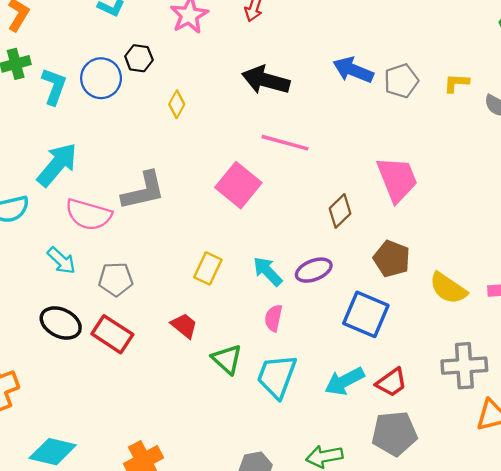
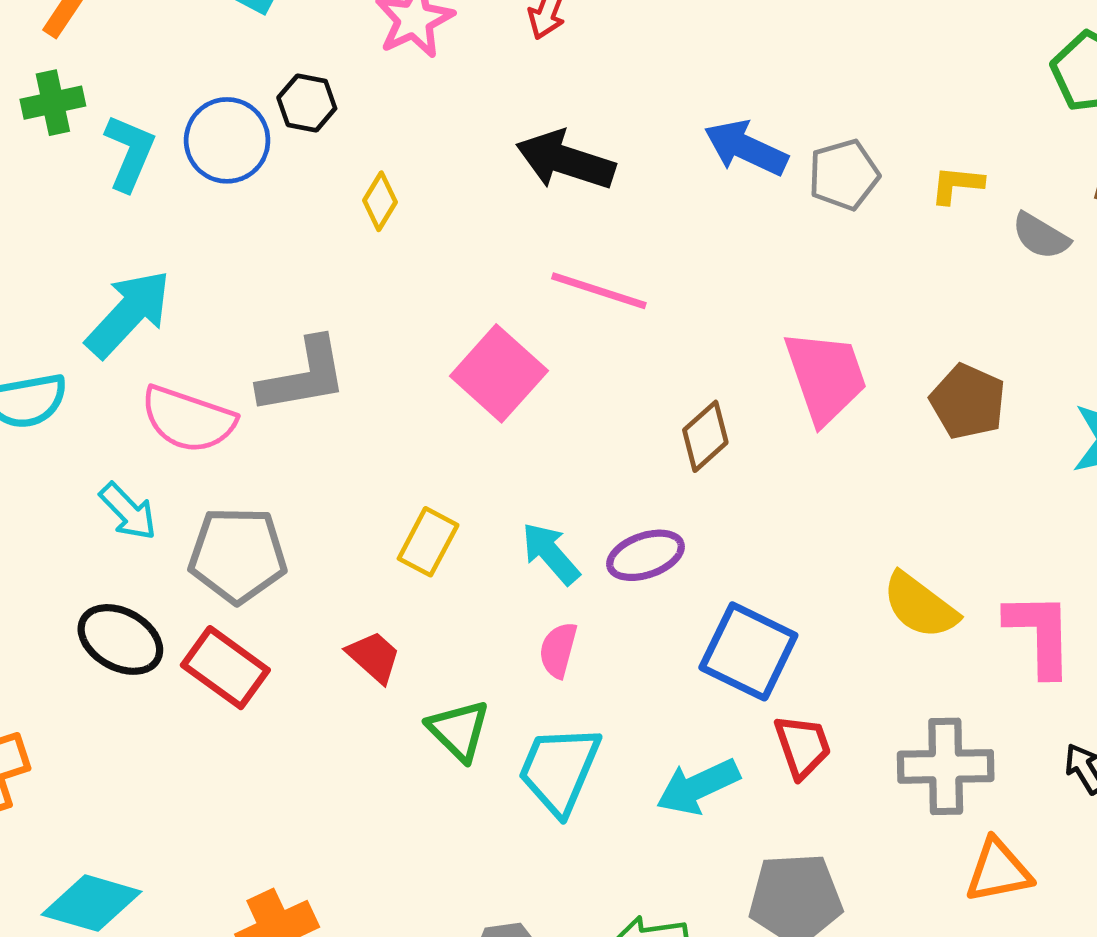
brown pentagon: (392, 259) -> (968, 402), moved
gray pentagon: (116, 279) -> (238, 555), size x1.4
red trapezoid: (391, 382) -> (803, 746), moved, turned -76

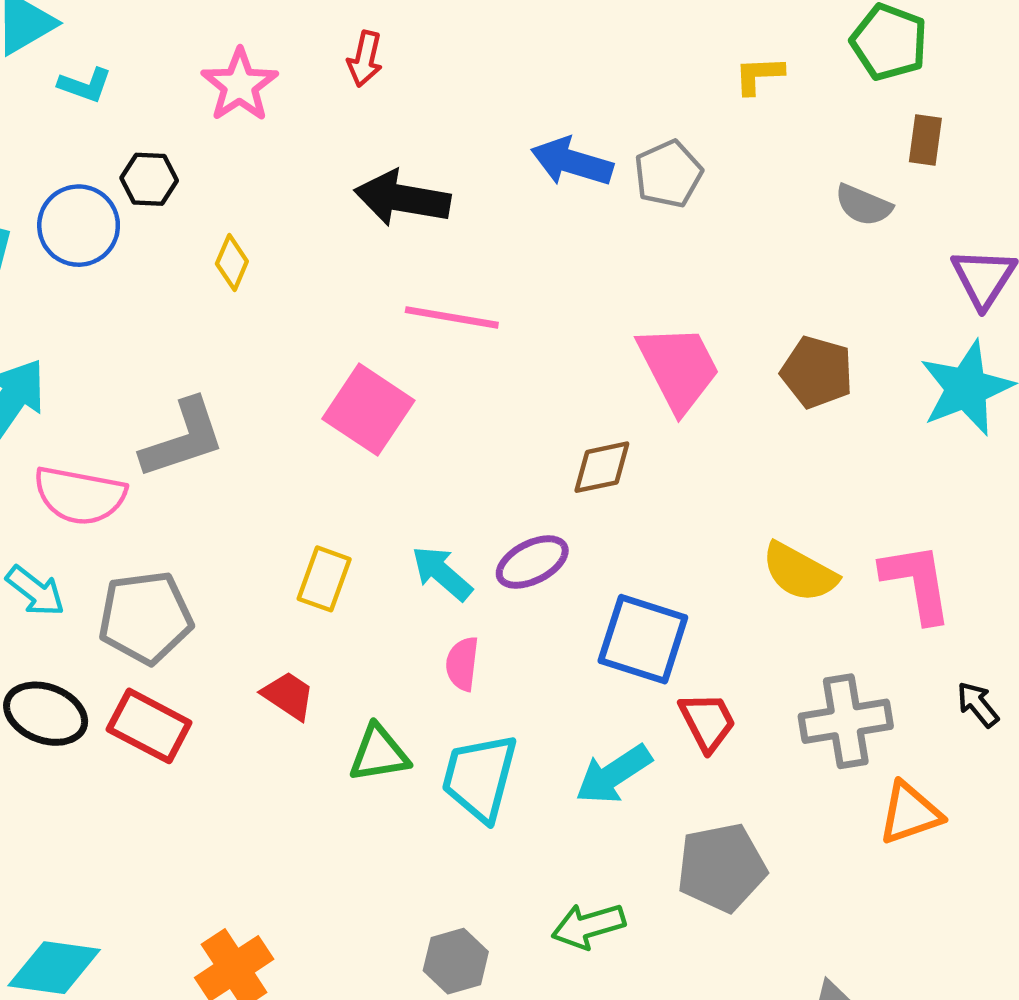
yellow L-shape: (957, 185) -> (759, 75), moved
brown diamond: (705, 436) -> (602, 467), moved, turned 38
green triangle: (459, 730) -> (379, 754), turned -46

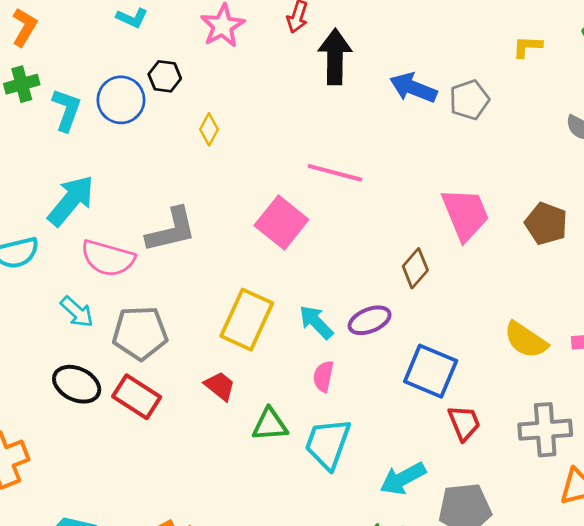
black arrow: (402, 198) -> (335, 57), moved, turned 76
brown diamond: (602, 467) -> (415, 268), turned -42
yellow rectangle: (324, 579) -> (247, 320), size x1.6
cyan arrow: (614, 774) -> (403, 479), moved

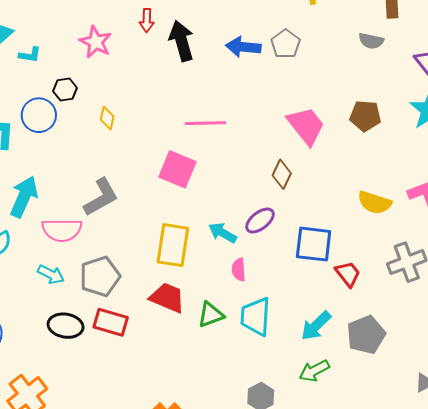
red trapezoid: (220, 386) -> (167, 298), size x1.5

